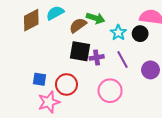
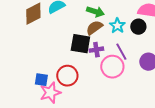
brown semicircle: (78, 25) -> (94, 28), moved
blue square: (40, 79) -> (41, 80), moved
pink circle: (110, 91) -> (112, 67), moved

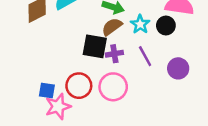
pink circle: (112, 67) -> (113, 87), moved

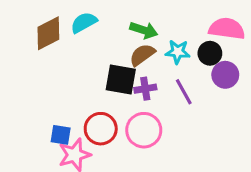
cyan star: (140, 24) -> (178, 52), turned -30
purple circle: (178, 68) -> (225, 75), moved

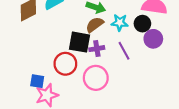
red circle: (101, 129) -> (65, 64), moved

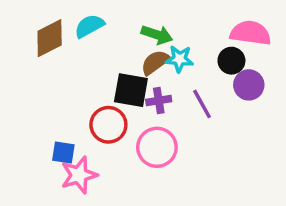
cyan star: (120, 23) -> (179, 59), moved

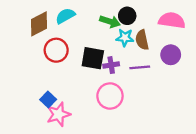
black circle: (231, 61) -> (127, 16), moved
brown semicircle: (155, 62) -> (142, 40), moved, turned -66
purple line: (202, 104) -> (140, 67), turned -66
red circle: (108, 125) -> (56, 50), moved
blue square: (63, 152) -> (48, 99), turned 35

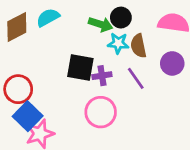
red circle: (56, 50) -> (18, 89), moved
purple line: (140, 67) -> (136, 78), turned 60
blue square: (48, 99) -> (28, 116), size x1.5

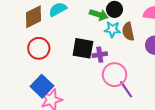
purple line: (136, 78) -> (126, 89), moved
red circle: (18, 89) -> (39, 48), moved
pink circle: (101, 112) -> (115, 75), moved

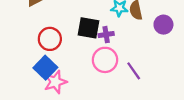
red circle: (39, 48) -> (50, 39), moved
pink circle: (115, 75) -> (105, 60), moved

